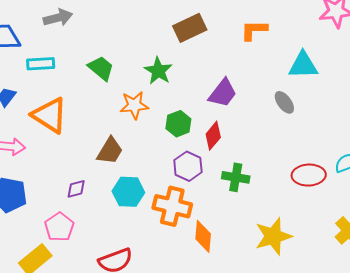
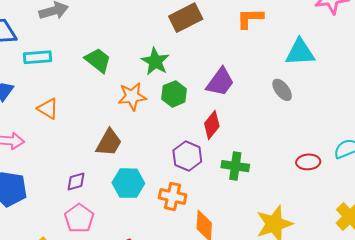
orange triangle: (50, 115) -> (48, 109), size x0.6
green hexagon: (178, 124) -> (174, 94), moved
red ellipse: (309, 175) -> (308, 162), size x0.7
orange cross: (172, 206) -> (173, 196), size x0.7
pink pentagon: (59, 227) -> (79, 218), moved

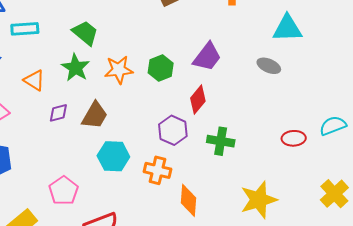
green star: (155, 61) -> (75, 68), moved
gray ellipse: (282, 90) -> (269, 66), turned -30
purple diamond: (76, 181) -> (58, 113), moved

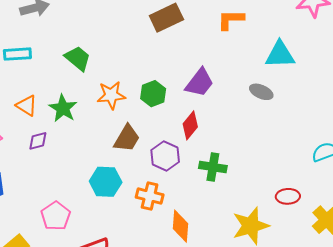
green star: (75, 68) -> (63, 108), moved
purple diamond: (58, 113) -> (38, 141), moved
brown trapezoid: (95, 115) -> (127, 138), moved
red ellipse: (294, 138) -> (288, 196), moved

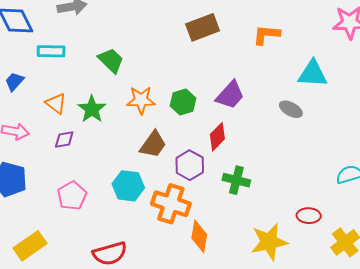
orange cross: (150, 196) -> (171, 204), size x1.4
pink pentagon: (56, 216) -> (72, 196), moved

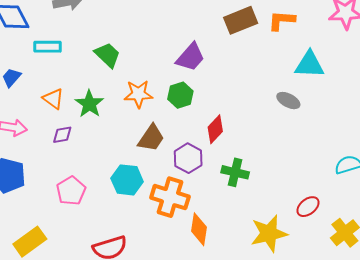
brown rectangle: (203, 27) -> (241, 20), moved
orange L-shape: (266, 35) -> (282, 20), moved
purple trapezoid: (230, 95) -> (191, 57), moved
red ellipse: (309, 216) -> (308, 207), turned -40

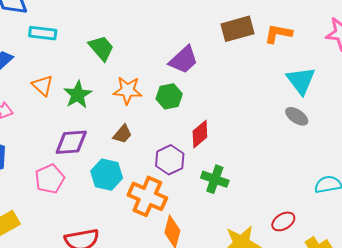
cyan triangle: (309, 65) -> (301, 81), turned 44
gray ellipse: (288, 101) -> (297, 116), moved
purple diamond: (62, 135) -> (71, 142), moved, size x1.6
brown trapezoid: (151, 138) -> (122, 134), moved, size x0.7

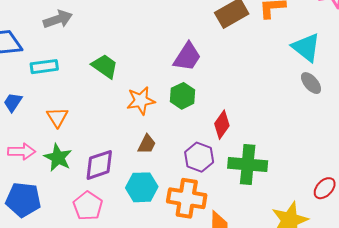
orange triangle: (43, 85) -> (57, 117), turned 30
green star: (78, 95) -> (58, 158), moved
gray ellipse: (297, 116) -> (311, 83), turned 30
green cross: (215, 179) -> (248, 165), size x1.4

